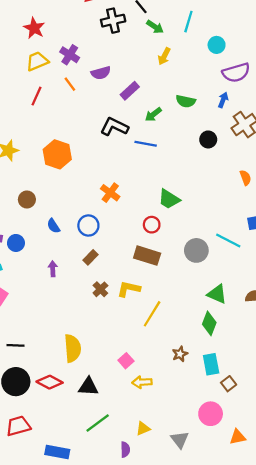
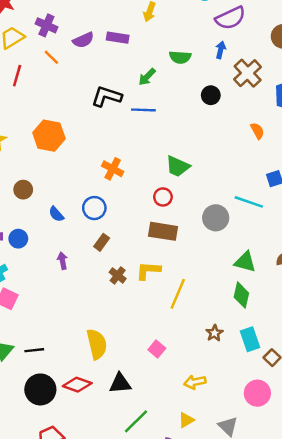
purple rectangle: (130, 91) -> (118, 38), moved, turned 60
yellow arrow: (142, 382) -> (195, 382), moved

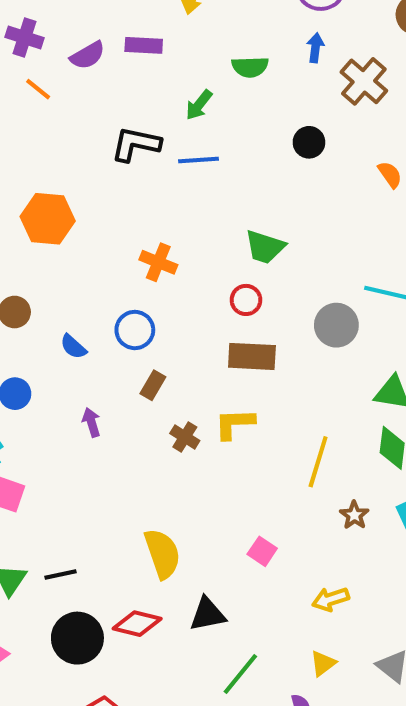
black circle: (211, 95) -> (309, 142), moved
yellow line: (178, 294) -> (318, 462), moved

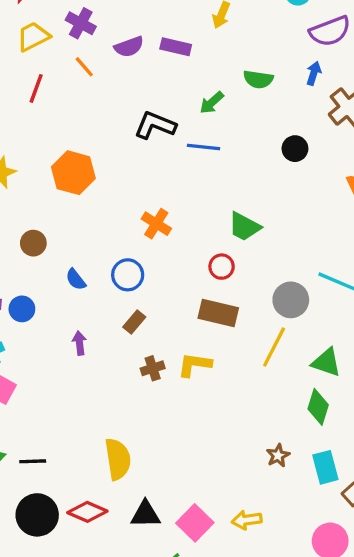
brown cross: (185, 437) -> (153, 368), turned 30
yellow line: (318, 462) -> (274, 347), moved
pink square: (262, 551) -> (195, 523), moved, size x1.5

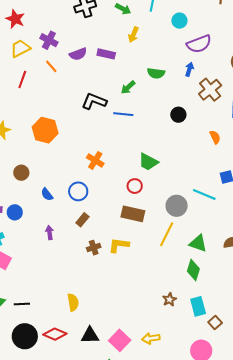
yellow semicircle: (118, 459) -> (73, 302), size x0.7

